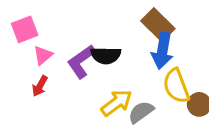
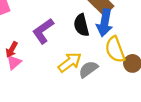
pink triangle: (43, 55) -> (14, 62), moved
black semicircle: (106, 55) -> (81, 25), moved, turned 75

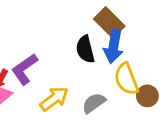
purple L-shape: (43, 31) -> (25, 69), moved
yellow arrow: (70, 62) -> (54, 99), moved

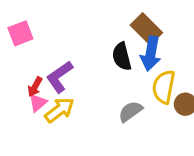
yellow semicircle: (126, 79) -> (164, 87), turned 32
yellow arrow: (54, 99) -> (60, 110), moved

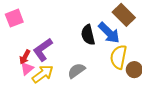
brown rectangle: (146, 29) -> (124, 15), moved
blue arrow: (151, 54) -> (109, 33), turned -55
gray semicircle: (130, 111) -> (76, 71), moved

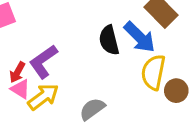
pink triangle: (27, 69) -> (20, 89), turned -48
gray semicircle: (76, 71) -> (92, 109), moved

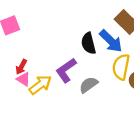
purple L-shape: (43, 62) -> (66, 70), moved
gray semicircle: (92, 109) -> (89, 85), moved

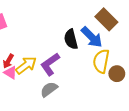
yellow arrow: (40, 85) -> (26, 65), moved
gray semicircle: (89, 85) -> (49, 89), moved

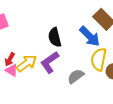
black semicircle: (71, 39) -> (55, 37), moved
gray semicircle: (49, 89) -> (76, 76), moved

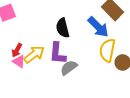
purple L-shape: (50, 62) -> (58, 53), turned -50
gray semicircle: (76, 76) -> (69, 68), moved

